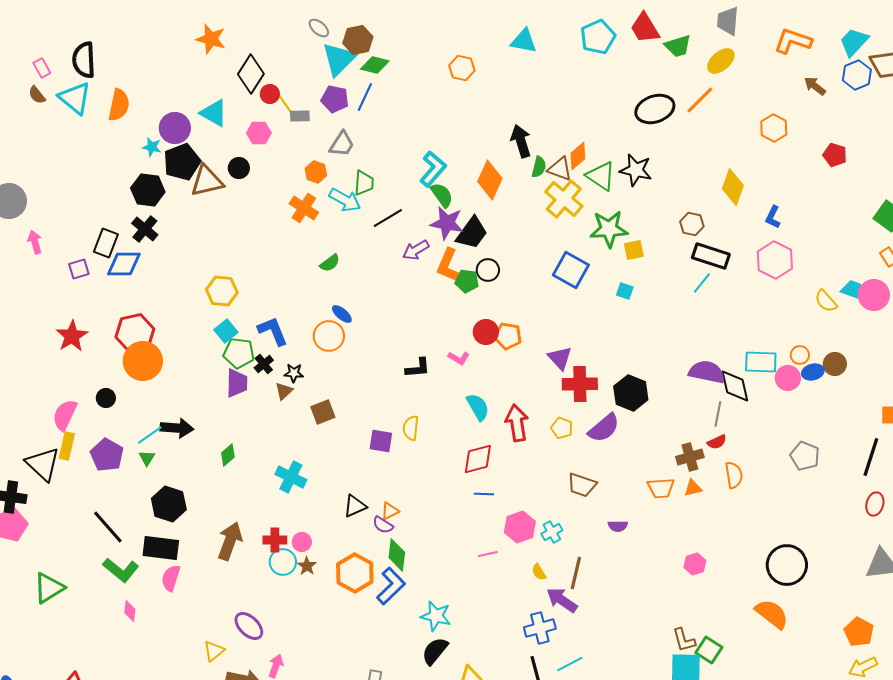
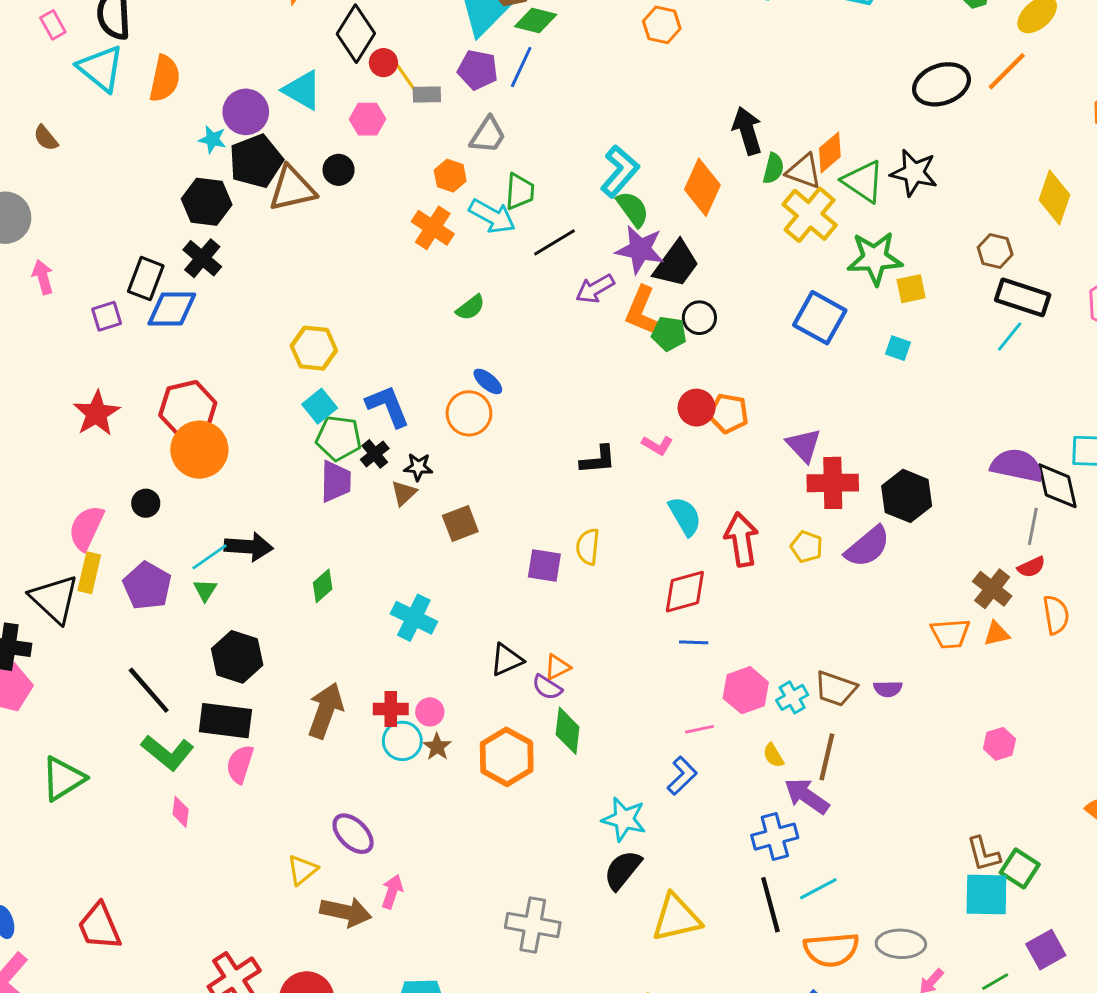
brown semicircle: (37, 95) -> (46, 138), moved
brown cross: (690, 457) -> (992, 589), turned -36
brown trapezoid: (582, 485) -> (836, 689), moved
blue L-shape: (391, 586) -> (682, 776), moved, size x0.7

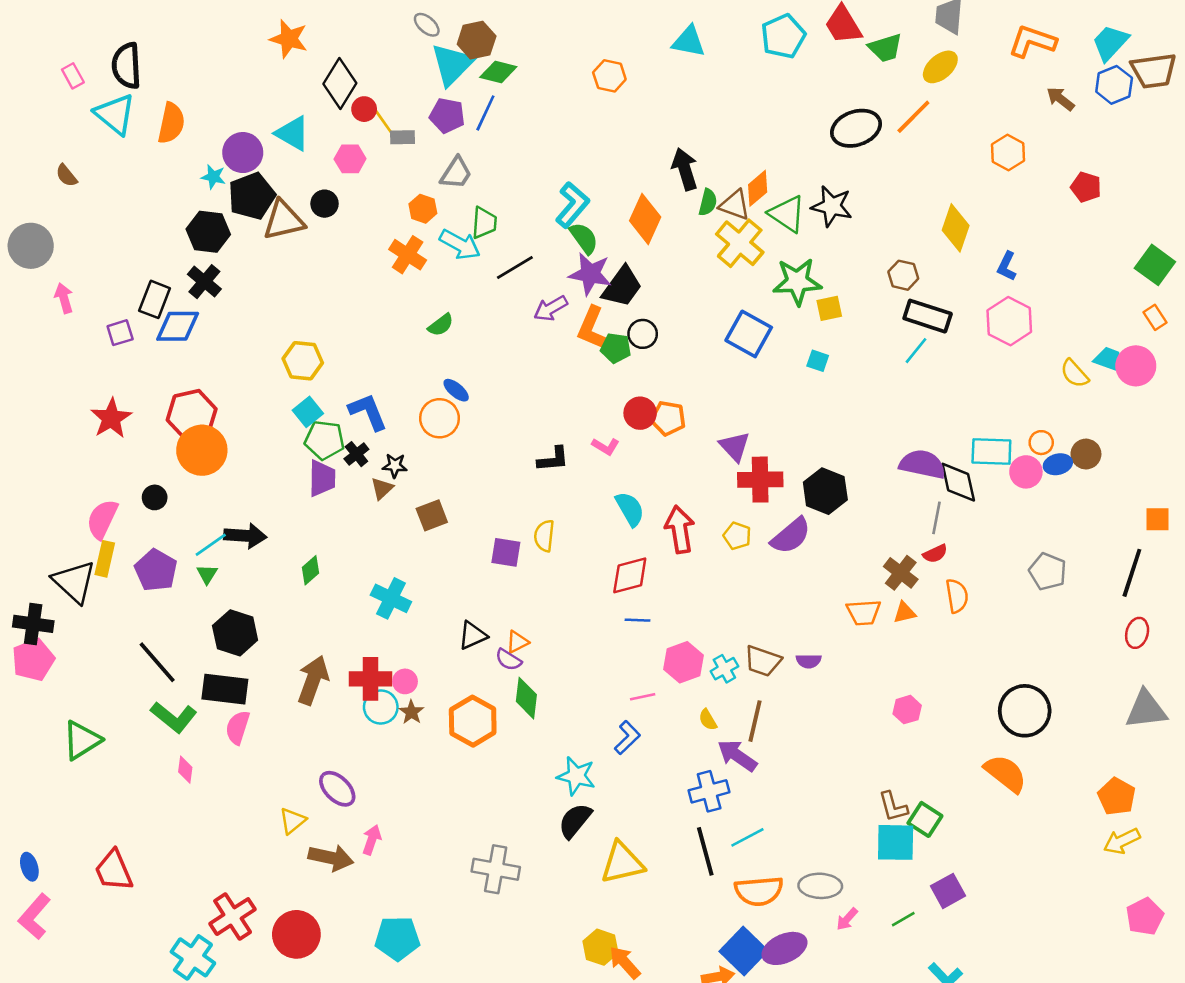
red cross: (391, 709) -> (371, 679), size x1.4

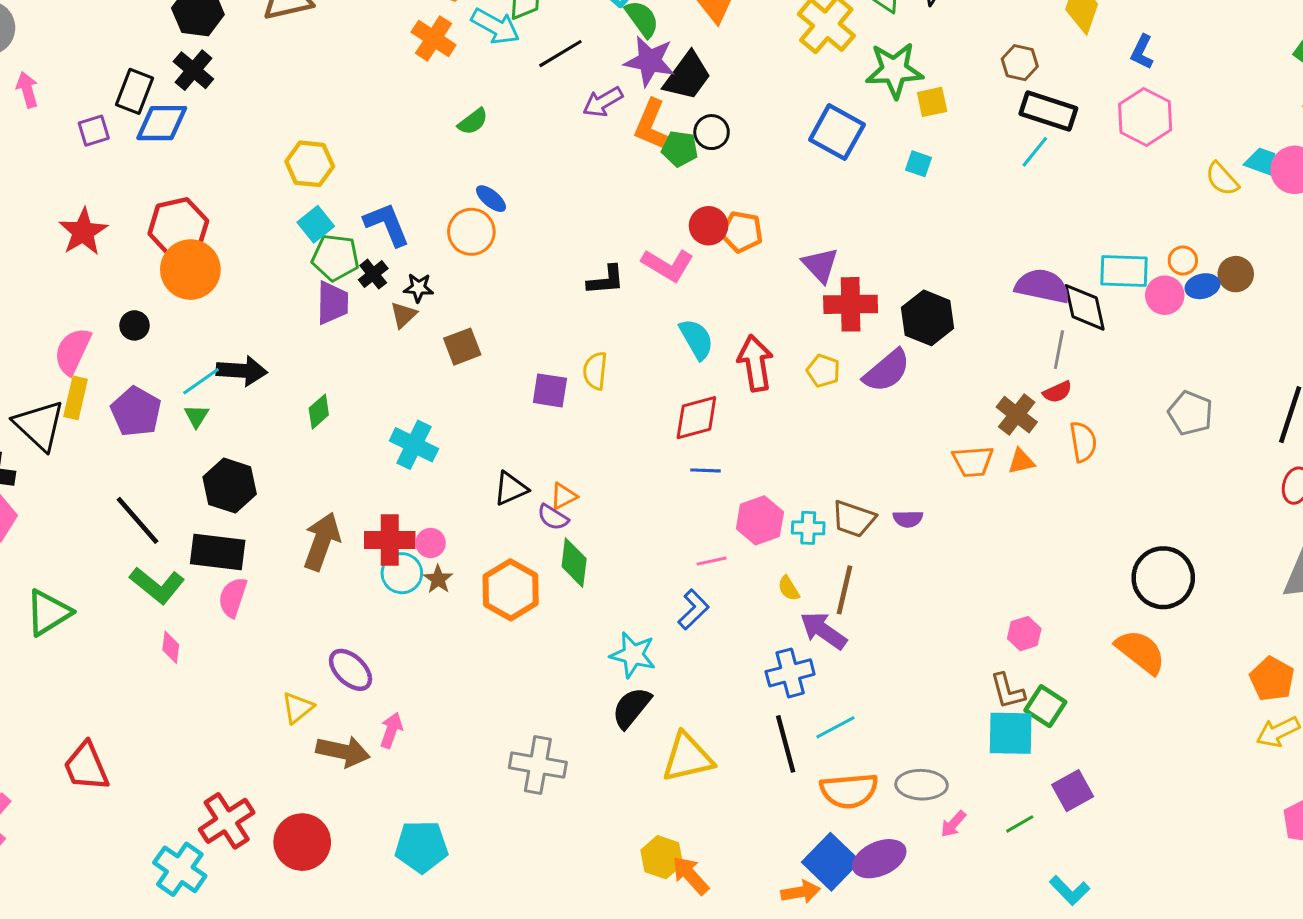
pink L-shape: (606, 446) -> (668, 265), size x1.6
cyan cross: (724, 669) -> (808, 528), turned 32
pink hexagon: (907, 710) -> (1024, 634), moved

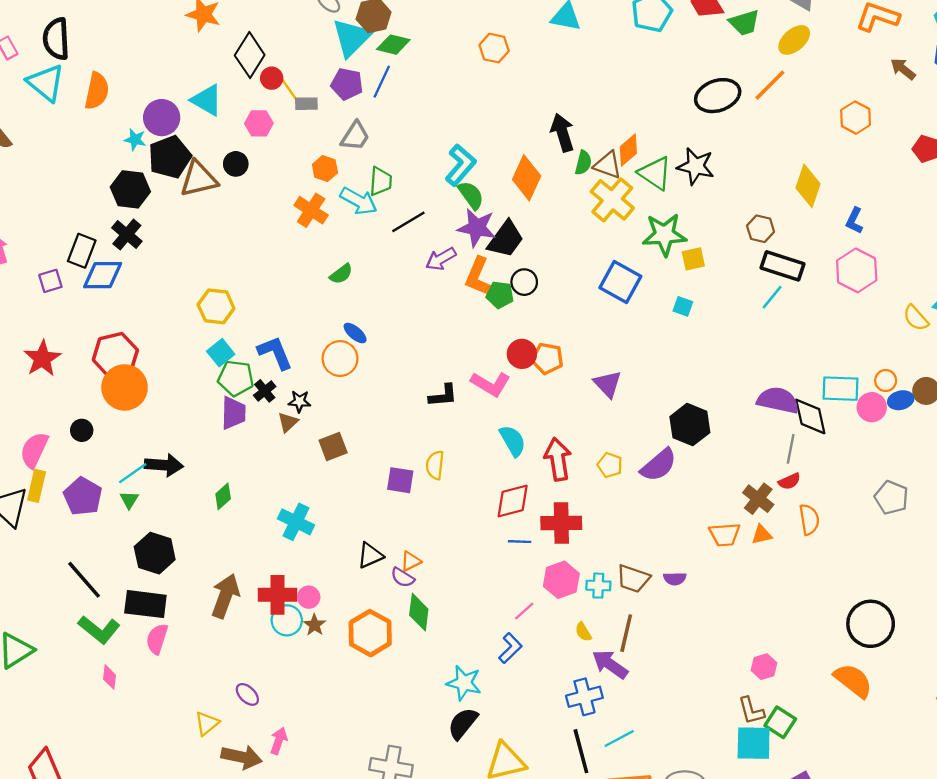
red cross: (851, 304) -> (561, 523), moved
pink line: (712, 561) -> (524, 611), turned -30
purple ellipse: (351, 670) -> (247, 694), size x0.7

